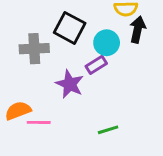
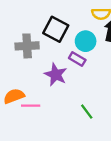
purple rectangle: (96, 65) -> (77, 59), turned 63
green line: (108, 130) -> (87, 112), turned 70

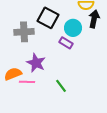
purple star: (56, 75) -> (36, 63), moved
green line: (87, 112) -> (61, 86), moved

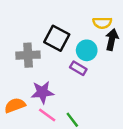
purple star: (36, 63) -> (42, 92), turned -30
pink line: (27, 82) -> (47, 115), moved, turned 35

